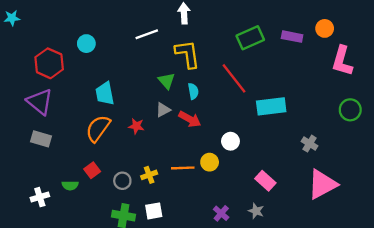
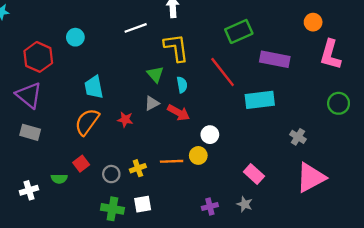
purple rectangle: (292, 37) -> (275, 59), moved, size x1.4
white circle: (230, 141) -> (210, 135), moved
purple cross: (221, 213) -> (210, 207), turned 35

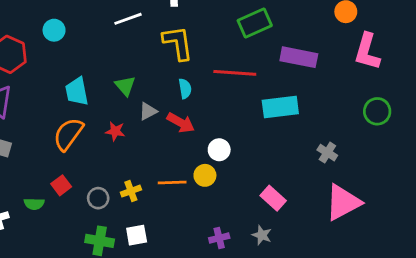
red line: (223, 72) -> (235, 73), turned -48
green triangle: (155, 74) -> (125, 86), moved

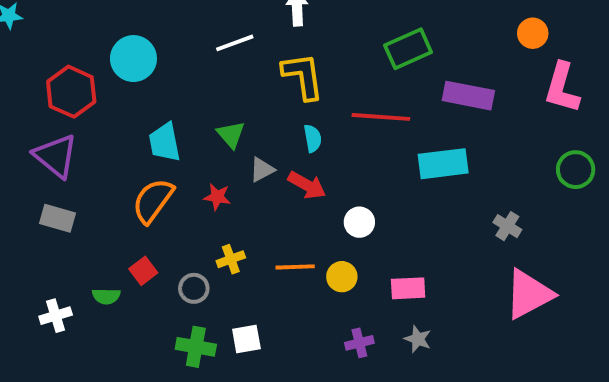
cyan circle: (54, 30) -> (133, 59), size x1.5
yellow circle: (205, 175) -> (342, 277), moved
yellow cross: (131, 191) -> (231, 259), moved
pink rectangle: (273, 198) -> (408, 288), moved, turned -45

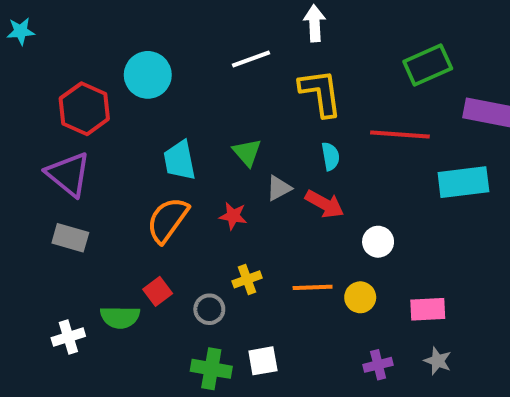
green semicircle: (106, 296) -> (120, 317), size x1.4

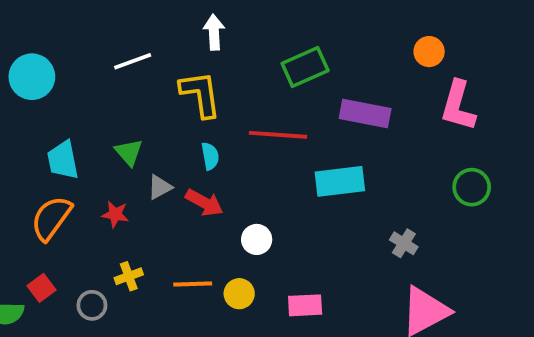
white arrow: (315, 23) -> (214, 32), moved

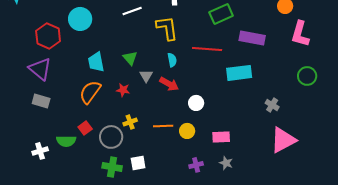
gray triangle: (160, 187) -> (146, 76), turned -32
gray circle: (92, 305) -> (111, 137), size x1.5

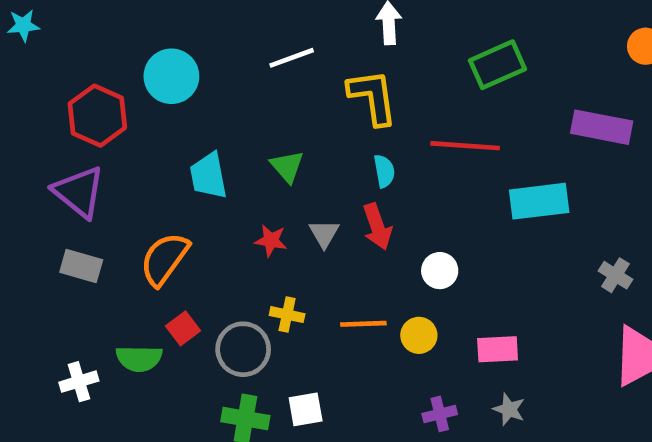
purple rectangle: (252, 38) -> (602, 127), moved
gray triangle: (146, 76) -> (324, 234), moved
red arrow: (169, 84) -> (377, 227), turned 42
orange semicircle: (90, 92) -> (164, 259), moved
yellow cross: (130, 122) -> (287, 315), turned 32

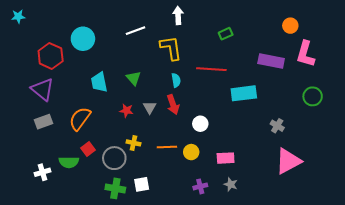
green rectangle: (498, 65) -> (226, 34), size x0.6
gray rectangle: (81, 266) -> (44, 122), turned -36

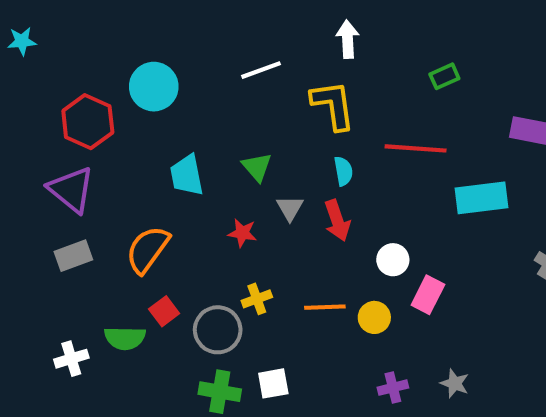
gray triangle: (150, 108) -> (290, 208), moved
yellow cross: (134, 143) -> (257, 299), turned -32
pink rectangle: (226, 158) -> (428, 295), moved, turned -60

